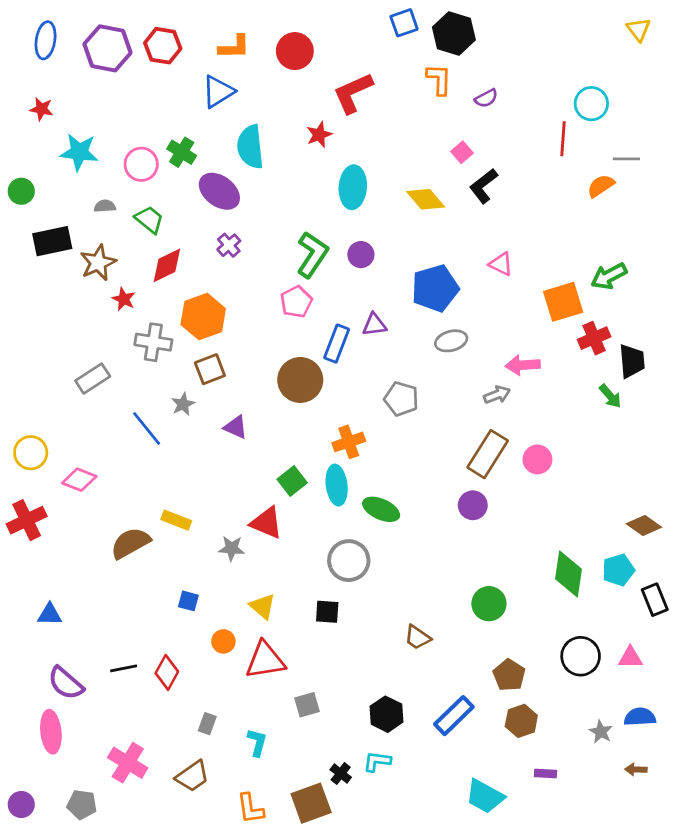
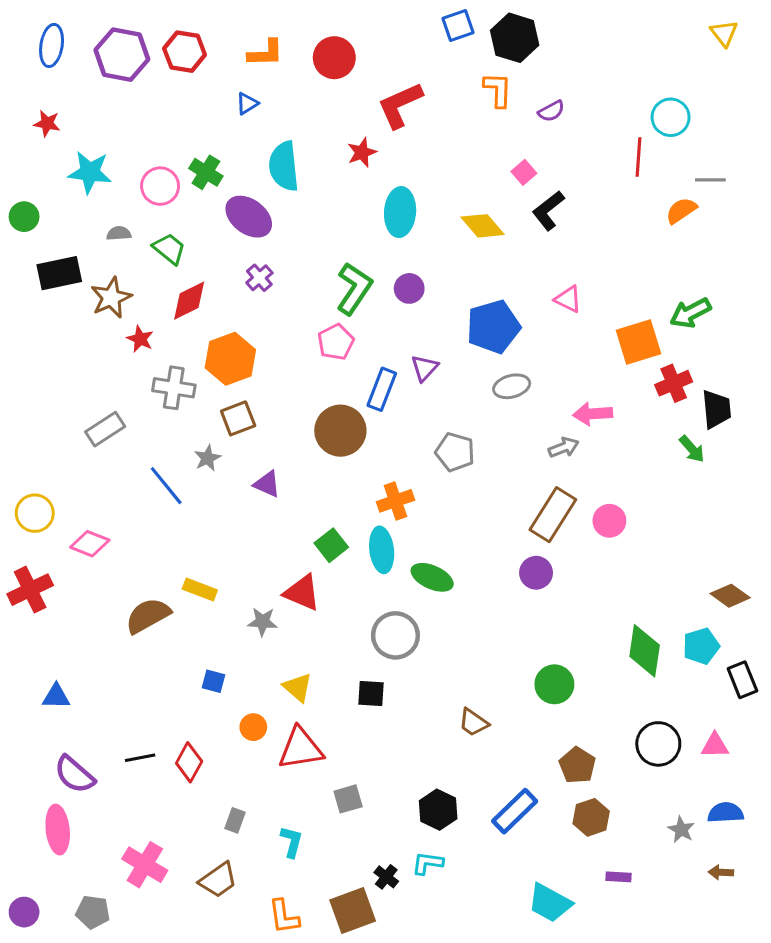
blue triangle: (218, 92) -> (247, 104), size x0.6
purple triangle: (374, 325) -> (424, 368), turned -40

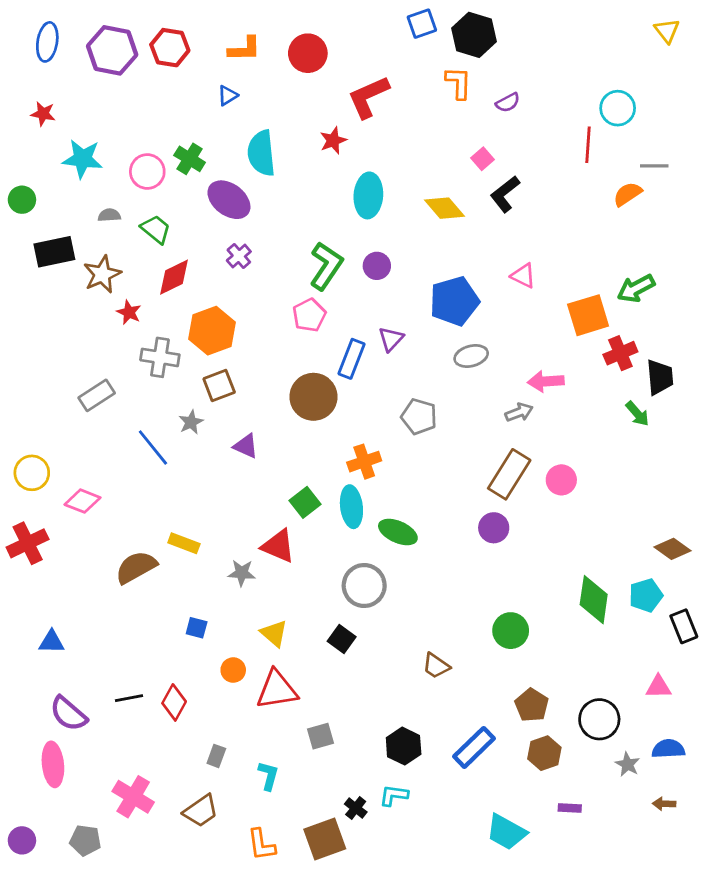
black square: (371, 693) -> (342, 639), turned 32
black circle: (658, 744) -> (599, 719), moved

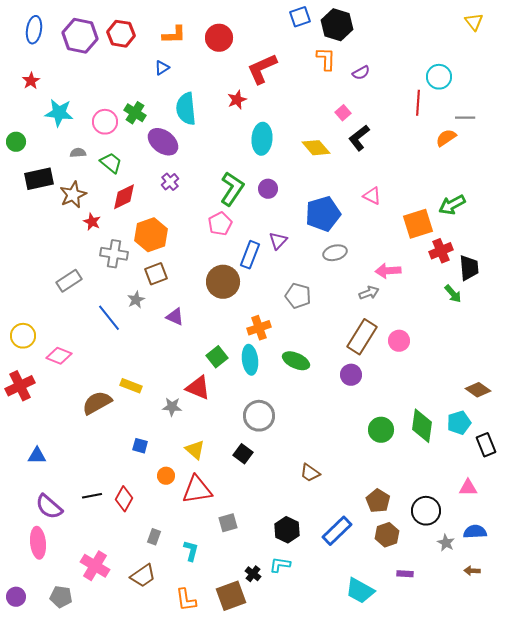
red star: (43, 114) -> (31, 81), turned 30
green ellipse: (398, 532) -> (296, 361), moved
green circle: (511, 631) -> (381, 430), moved

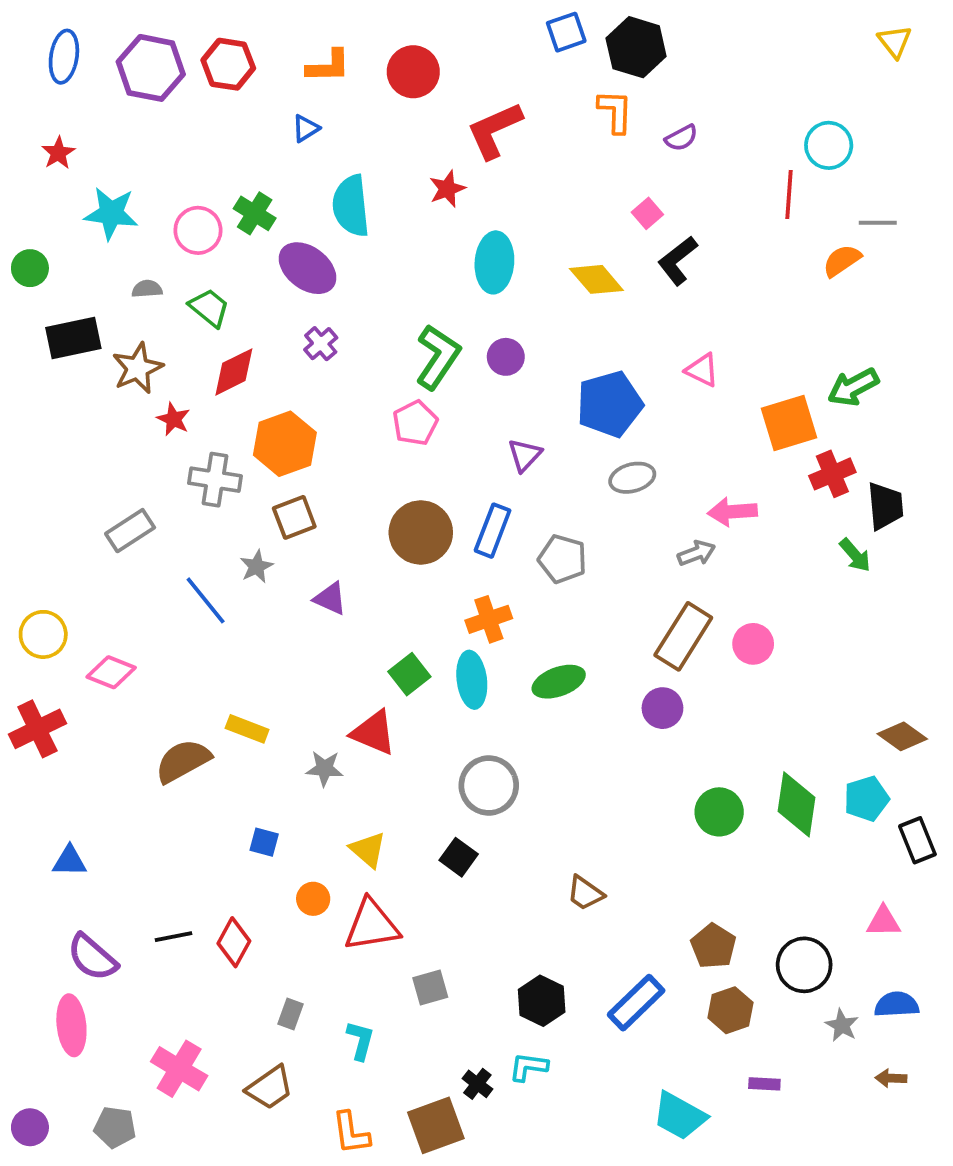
blue rectangle: (250, 255) -> (493, 531), moved
green ellipse: (296, 361) -> (559, 682), turned -44

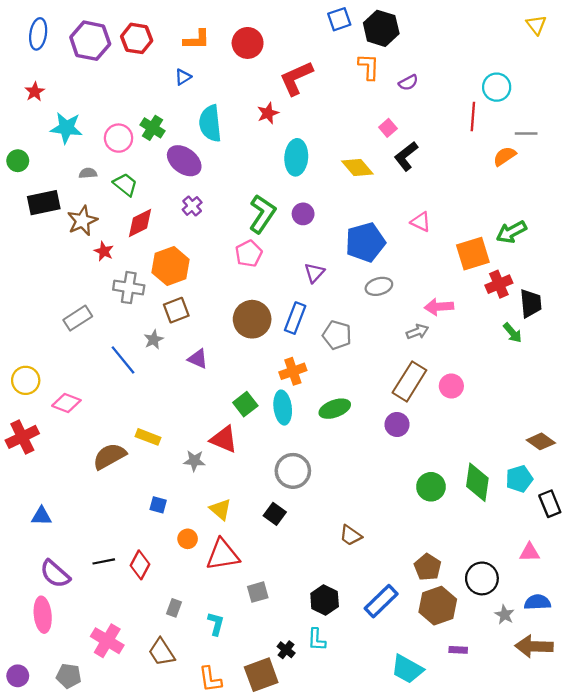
brown hexagon: (730, 1010) -> (438, 606), size x1.4
cyan L-shape: (528, 1067) -> (317, 640), turned -95
brown arrow: (891, 1078) -> (534, 646), size x2.0
brown trapezoid: (270, 1088) -> (162, 652), turned 92

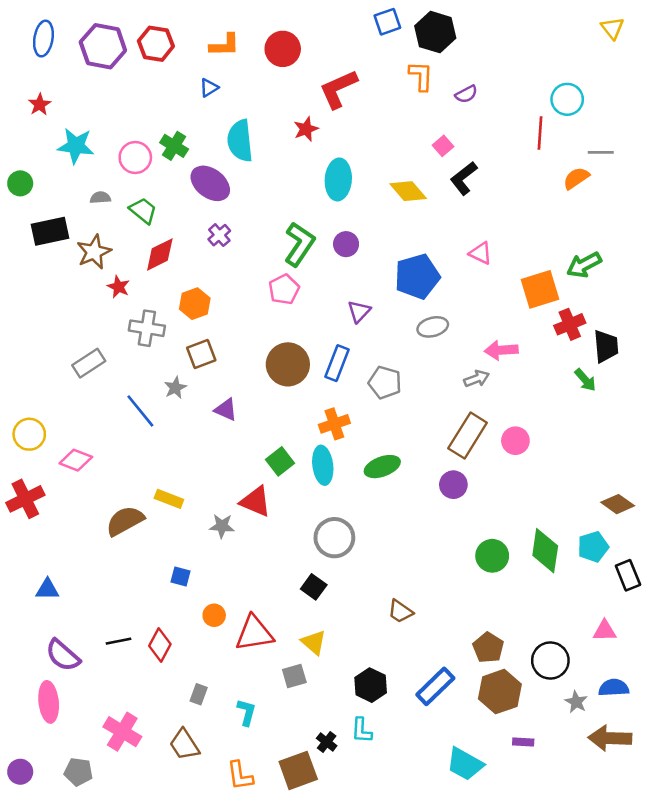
orange hexagon: (171, 266) -> (195, 304), size x0.7
yellow triangle: (220, 509) -> (314, 642), moved

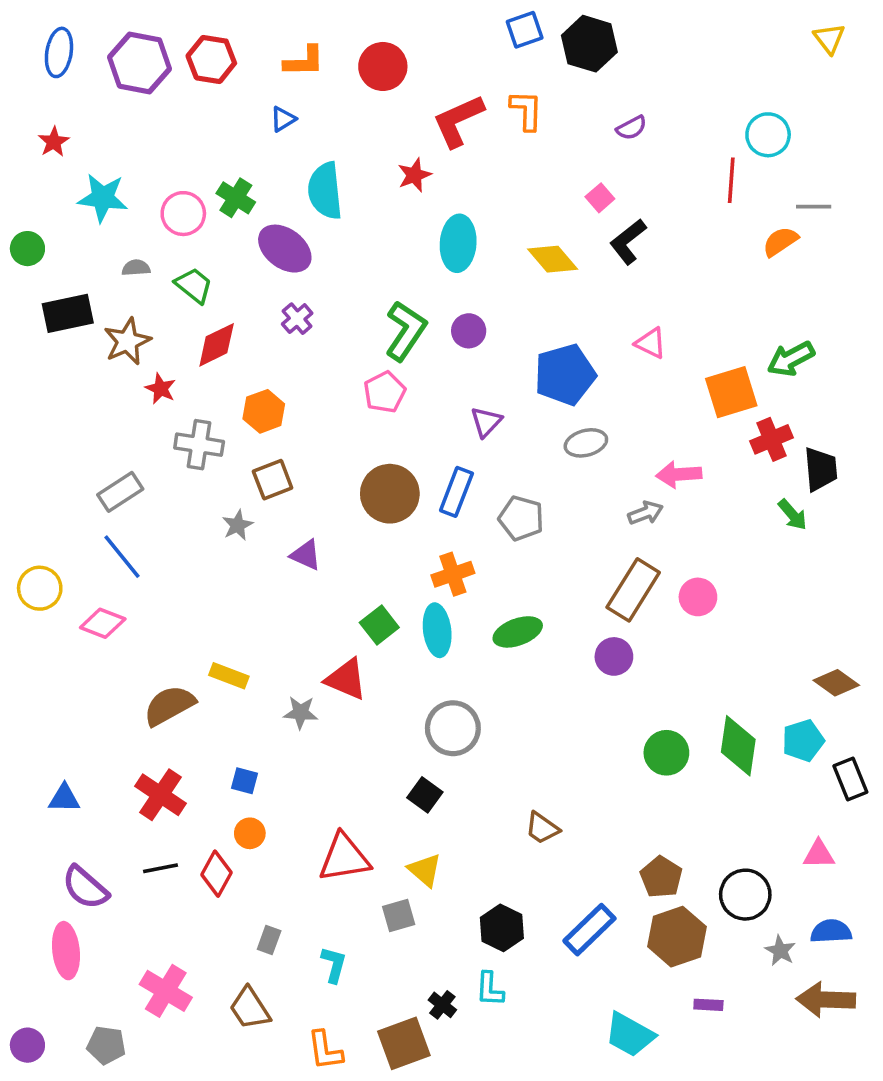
orange L-shape: (421, 76) -> (526, 110), moved
blue line: (140, 411) -> (122, 557), moved
red cross: (25, 499) -> (161, 795), moved, turned -30
orange circle: (214, 615) -> (250, 833), moved

